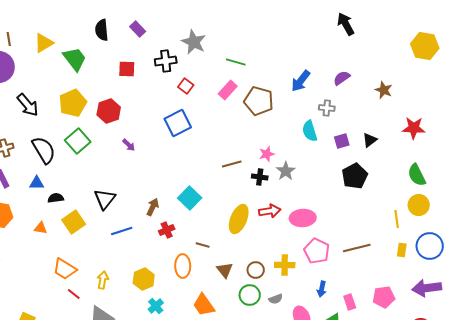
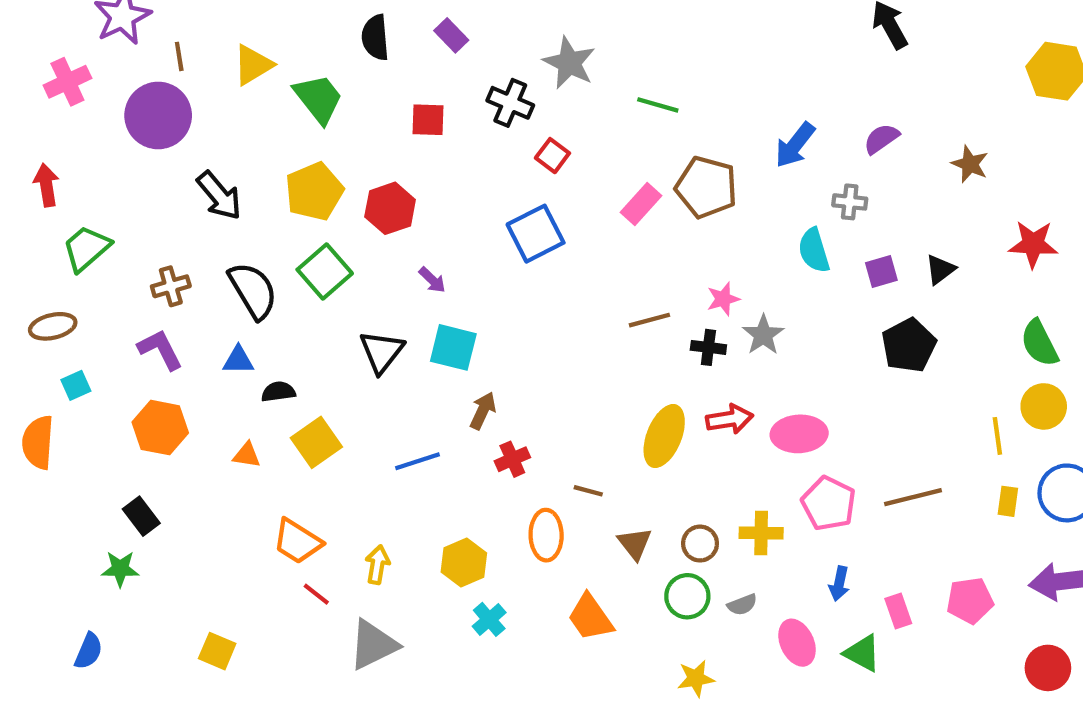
black cross: (166, 61) -> (510, 103), turned 30
pink rectangle: (228, 90) -> (641, 204), moved
cyan square: (190, 198) -> (453, 347), moved, turned -30
black triangle: (105, 199) -> (382, 352), moved

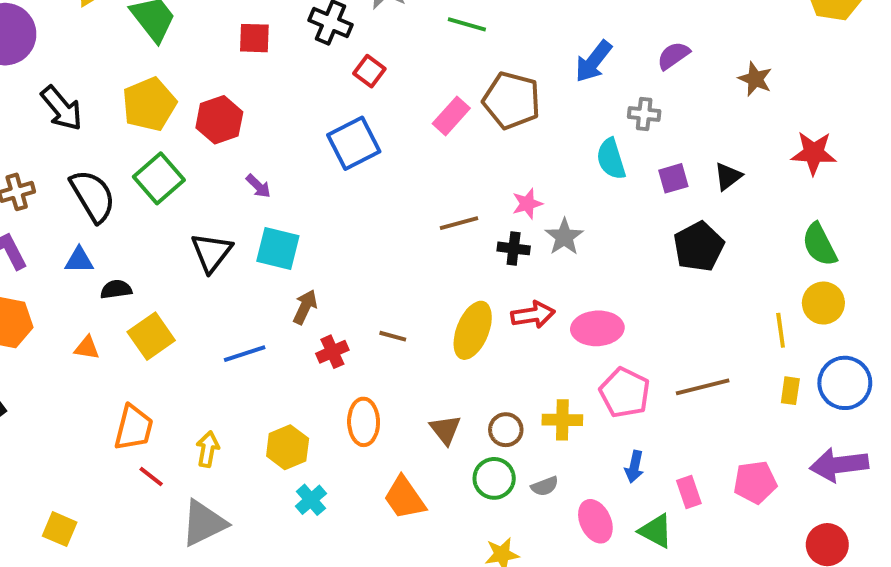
brown line: (588, 491) -> (393, 336), moved
orange trapezoid: (297, 541) -> (134, 428), turned -108

